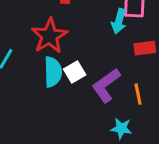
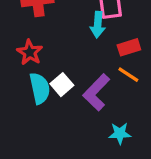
red star: (50, 36) -> (30, 52), size x0.7
orange line: (138, 94) -> (128, 75), moved, turned -35

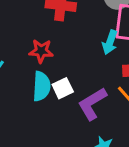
red star: (30, 52) -> (41, 51), turned 30

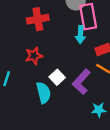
cyan semicircle: (42, 86) -> (43, 93), moved

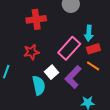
pink rectangle: (88, 17) -> (69, 48), moved, turned 50
cyan arrow: (80, 35) -> (89, 33), moved

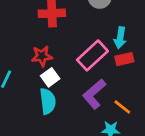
orange line: (93, 66) -> (122, 107), moved
white square: (51, 72) -> (50, 77), moved

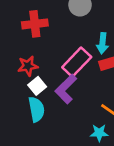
purple L-shape: (94, 94) -> (66, 89), moved

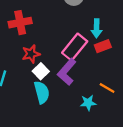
red cross: (35, 24) -> (20, 23), moved
cyan star: (99, 133) -> (88, 103), moved

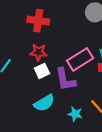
purple L-shape: (67, 72) -> (65, 79), turned -70
cyan semicircle: (42, 92) -> (44, 103), moved, turned 55

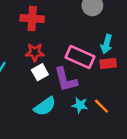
pink rectangle: (80, 59) -> (80, 57), turned 60
cyan star: (75, 114) -> (80, 105), moved

